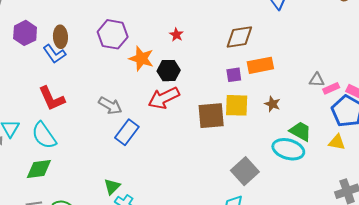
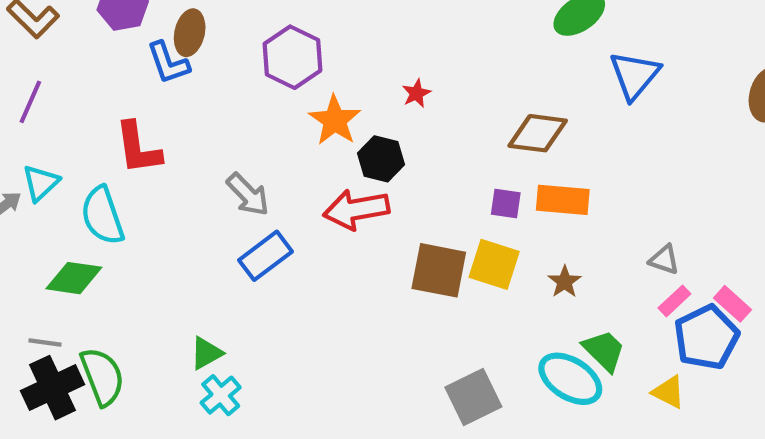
pink rectangle: (331, 88) -> (674, 301), moved, turned -35

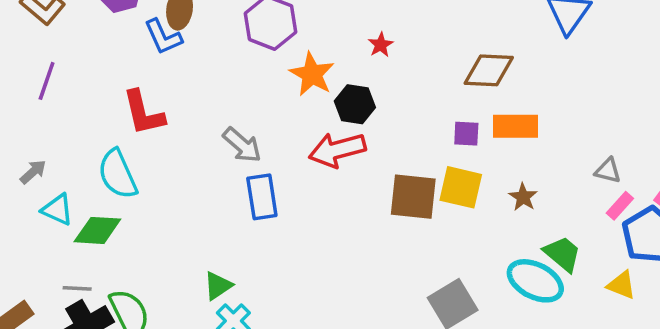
cyan triangle: (41, 183) -> (57, 210), moved, turned -48
blue rectangle: (265, 256) -> (262, 197), turned -57

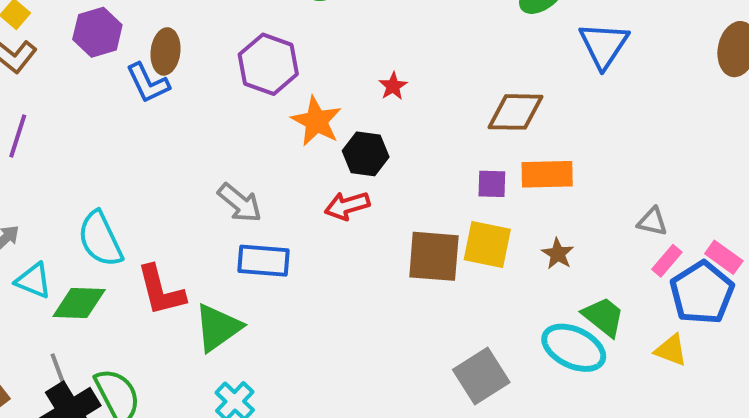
red L-shape: (143, 113) -> (161, 290), moved
red arrow: (337, 150) -> (347, 206), size x0.7
blue rectangle: (262, 197) -> (263, 261), turned -75
green triangle: (218, 286) -> (218, 328), moved, size x1.5
gray line: (77, 288) -> (58, 369), turned 68

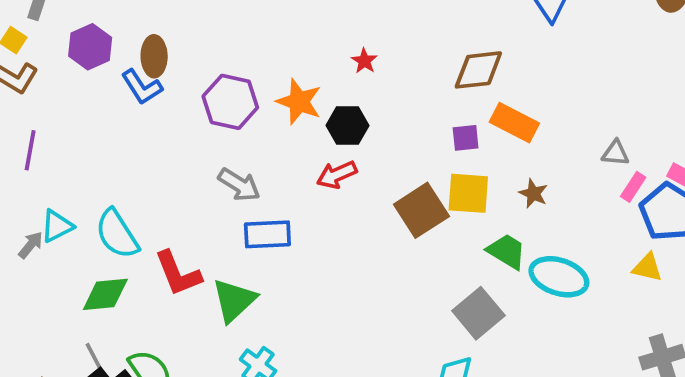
purple hexagon: (268, 64) -> (230, 102), moved
orange rectangle: (547, 174) -> (514, 123), turned 36
brown square: (434, 256) -> (421, 210), turned -30
cyan triangle: (33, 281) -> (57, 226), moved, turned -42
green trapezoid: (604, 317) -> (507, 251), moved

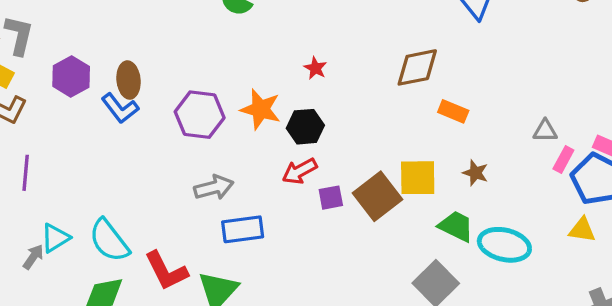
orange rectangle: (514, 123) -> (453, 111), size x0.7
purple square: (466, 138) -> (331, 198), moved
gray arrow: (239, 185) -> (214, 187), turned -42

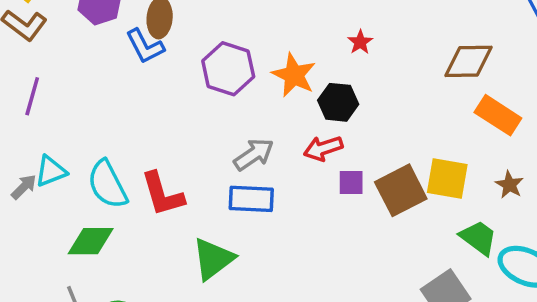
orange rectangle: (453, 111) -> (498, 115), size x1.4
gray arrow: (214, 187) -> (254, 154), moved, turned -30
red L-shape: (166, 271) -> (162, 194), moved

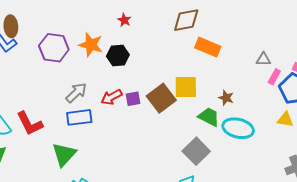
red arrow: (323, 148) -> (111, 97), moved
brown star: (509, 185) -> (226, 98), moved

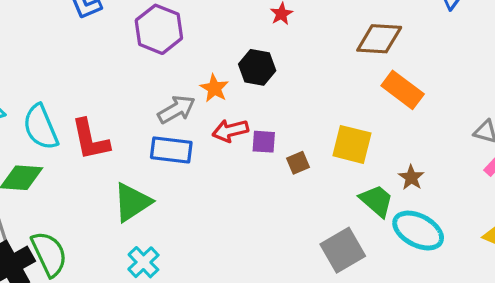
orange star: (91, 45) -> (214, 88), moved, size x0.7
brown square: (161, 98) -> (298, 163), moved, size x0.5

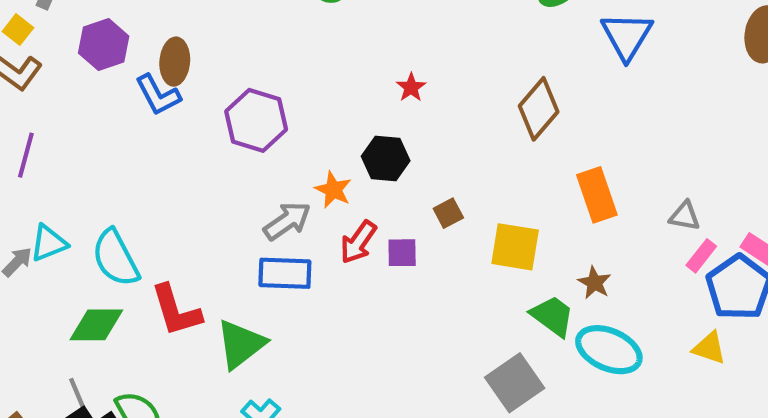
brown diamond: (379, 39) -> (539, 109), turned -48
orange rectangle: (403, 90) -> (597, 195), moved, turned 39
red arrow: (230, 131) -> (358, 242), turned -36
red L-shape: (90, 140) -> (176, 310), moved
brown square: (298, 163) -> (448, 213), moved

